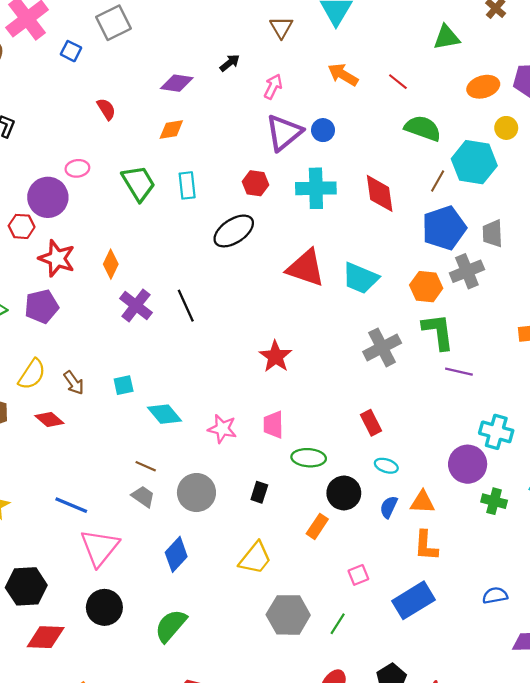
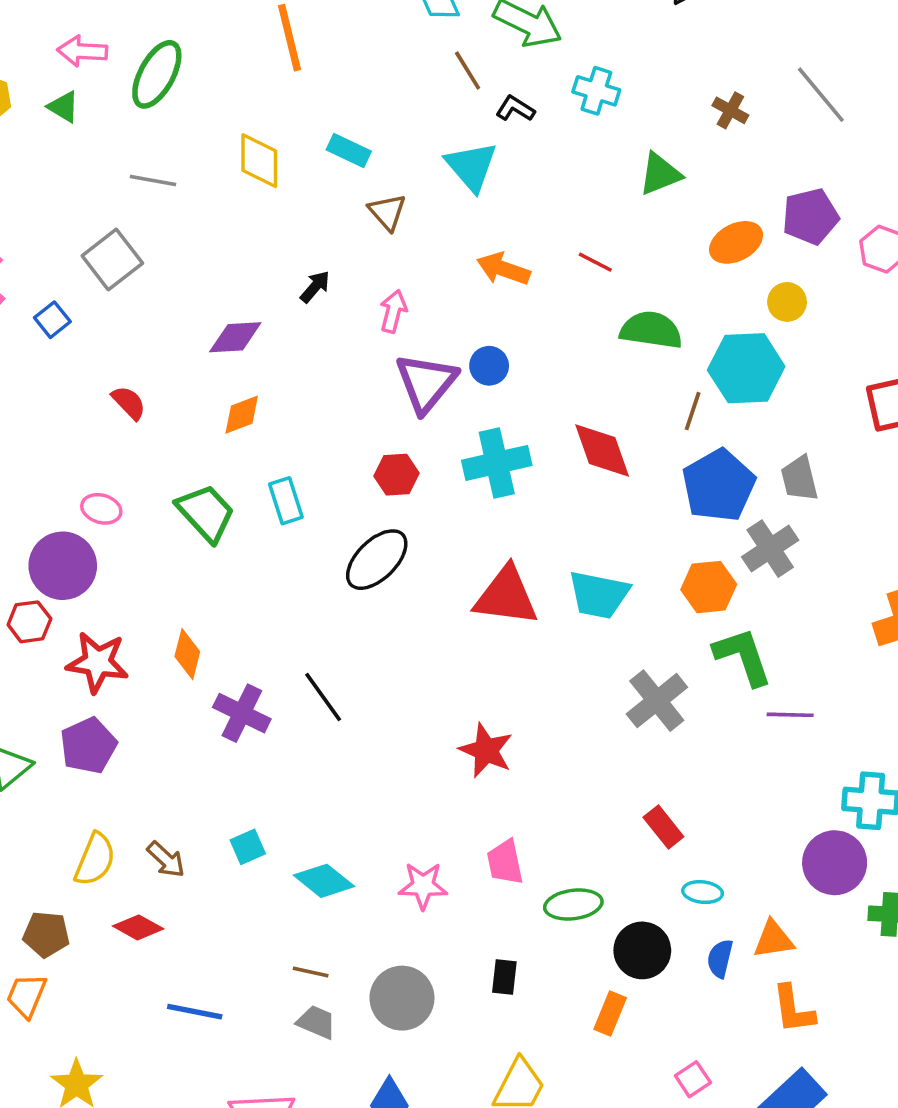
blue square: (71, 51) -> (52, 320), turned 36
pink ellipse: (77, 168) -> (101, 509), turned 35
blue line: (71, 505) -> (195, 1012), moved

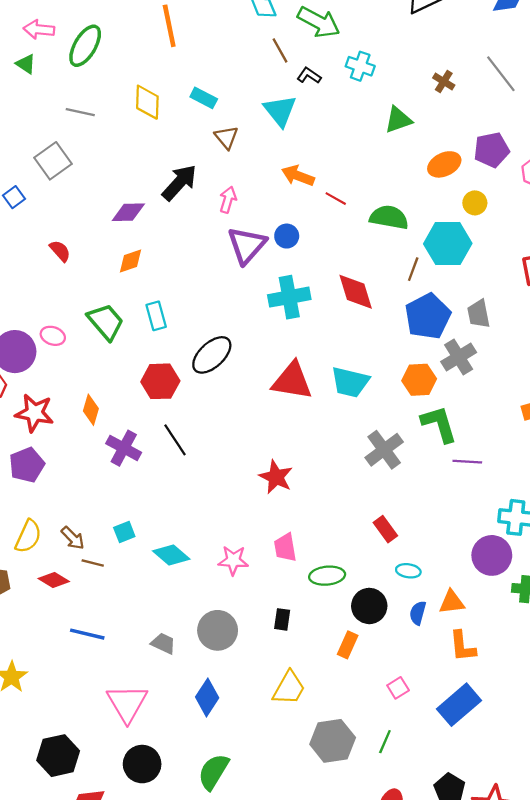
red line: (595, 262) -> (336, 199), moved
black arrow: (315, 287) -> (179, 183), size x1.8
red hexagon: (397, 475) -> (160, 381), moved, size x1.4
pink ellipse: (101, 509) -> (53, 336), moved
brown line: (311, 972) -> (93, 563), moved

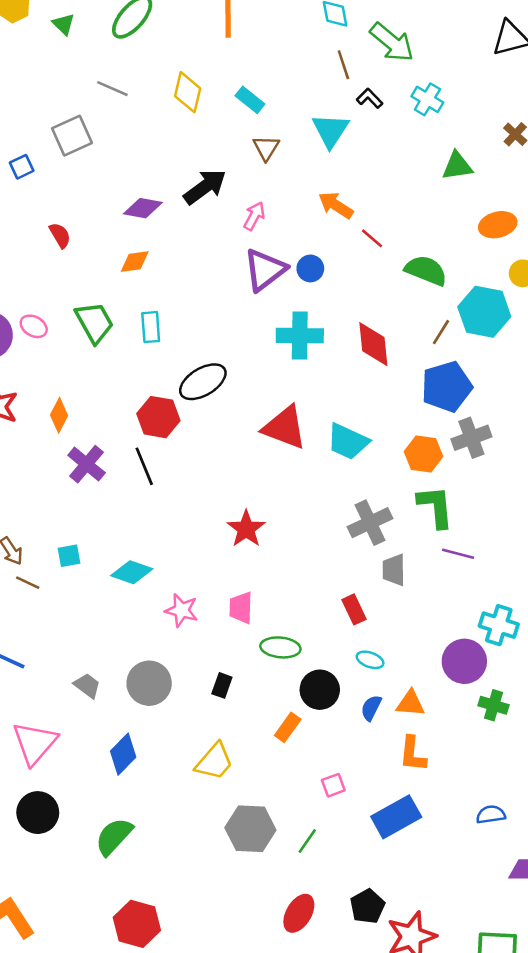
gray trapezoid: (479, 314) -> (394, 570), moved
red hexagon: (160, 381) -> (158, 417), moved
cyan diamond: (171, 555) -> (132, 572), moved, turned -33

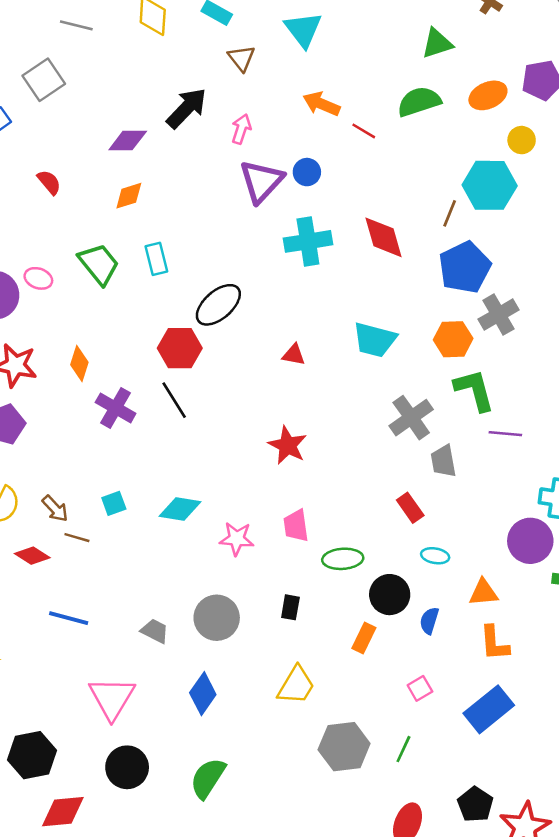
green semicircle: (426, 270) -> (419, 102), moved, turned -30
red triangle: (285, 427) -> (294, 355), moved, size x0.5
blue semicircle: (371, 708) -> (429, 621), moved

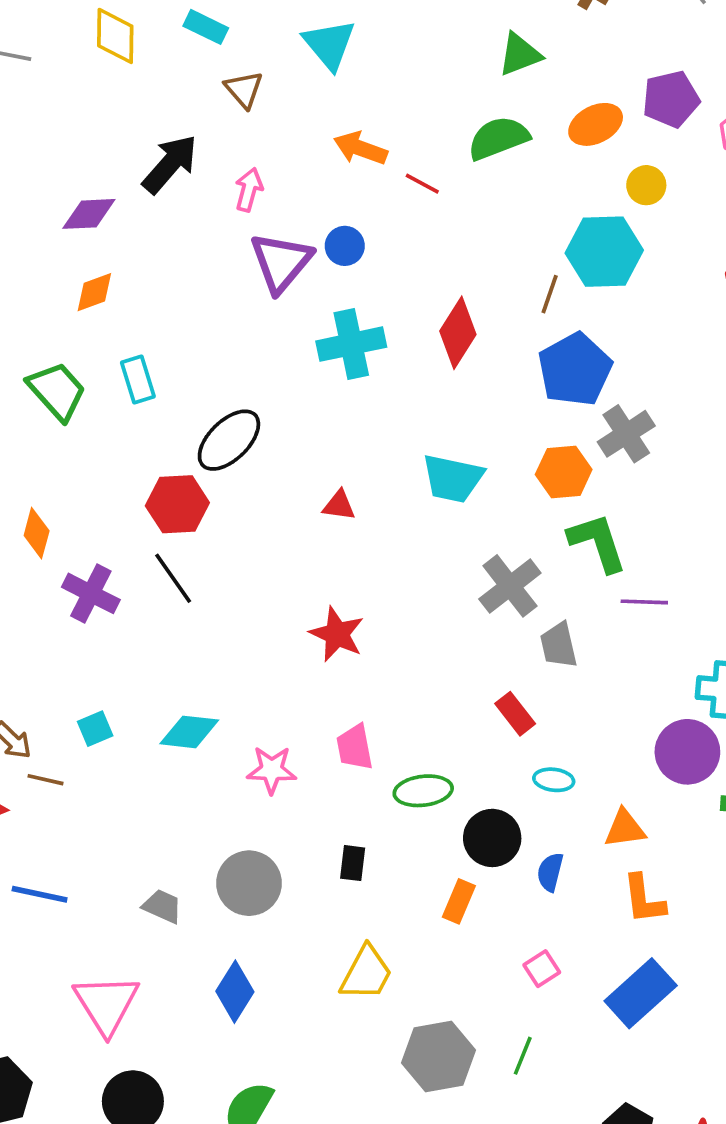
red diamond: (384, 237) -> (458, 333), turned 51

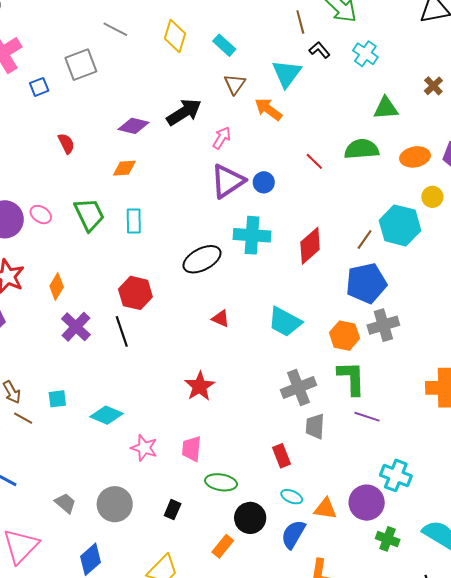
orange arrow: (360, 148) -> (268, 109), moved
black ellipse: (229, 440) -> (202, 259), moved
orange triangle: (625, 829) -> (325, 509), moved
blue semicircle: (550, 872) -> (293, 534), moved, size x1.4

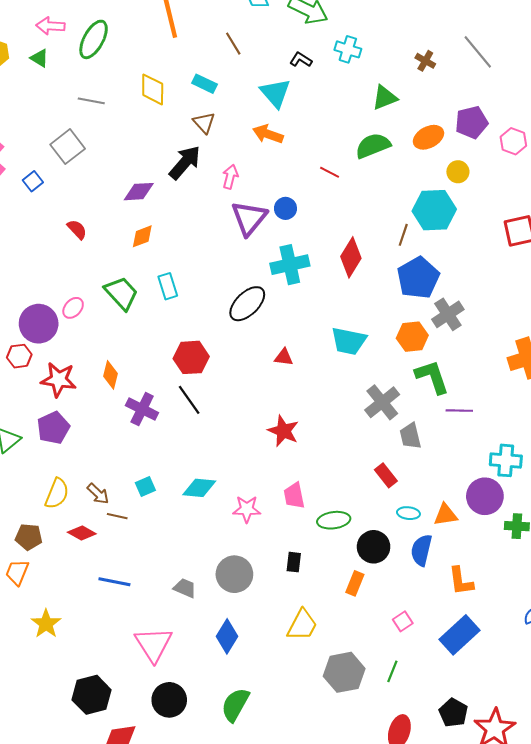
brown line: (300, 22) -> (233, 44), moved
brown triangle: (235, 84) -> (204, 123), moved
pink ellipse: (41, 215) -> (73, 308), turned -65

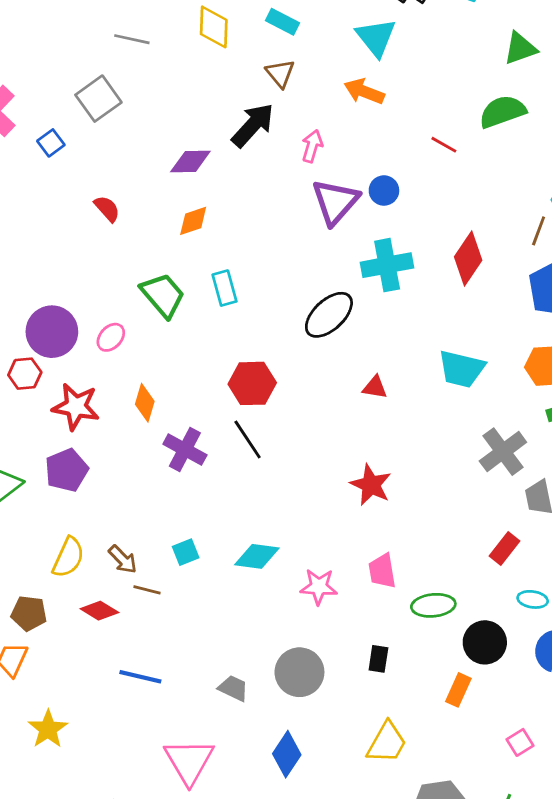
pink ellipse: (73, 308) -> (111, 337), moved
red rectangle: (386, 475) -> (504, 549), turned 75

